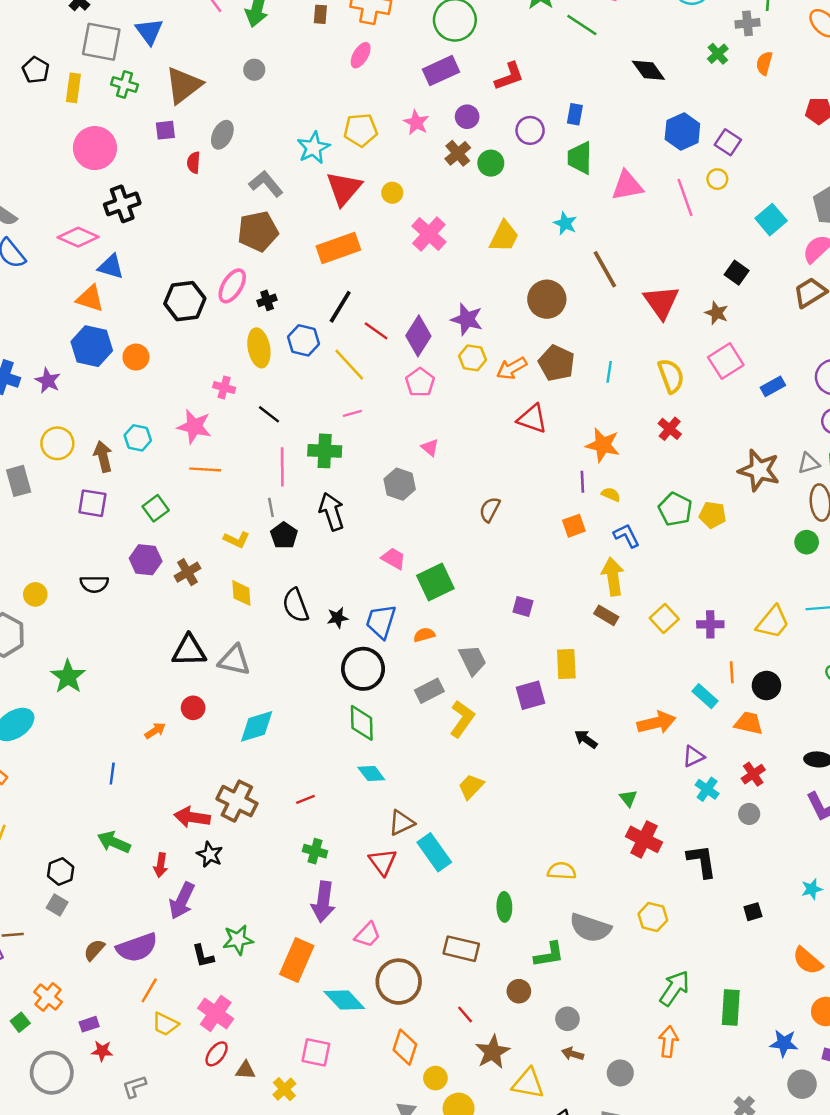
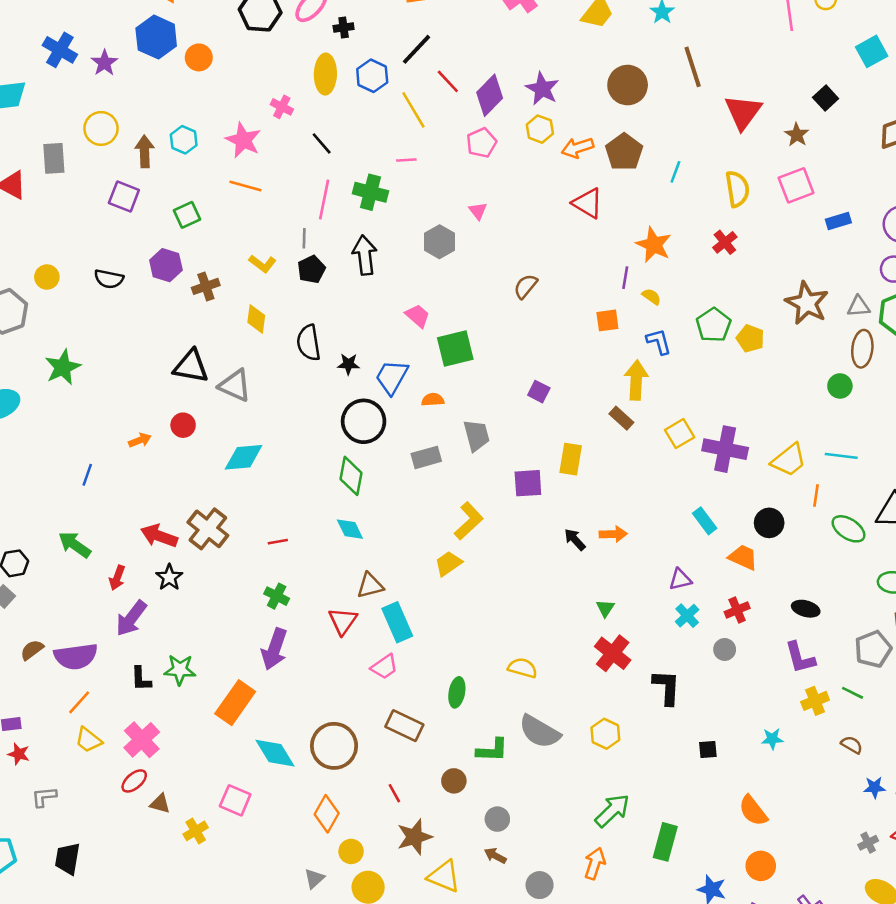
purple cross: (710, 624) -> (725, 449), size x1.6
orange line: (732, 672) -> (816, 495), moved
yellow L-shape: (462, 719) -> (469, 521), moved
orange arrow: (656, 723) -> (613, 534), moved, size x0.7
pink trapezoid: (368, 935) -> (384, 667), moved

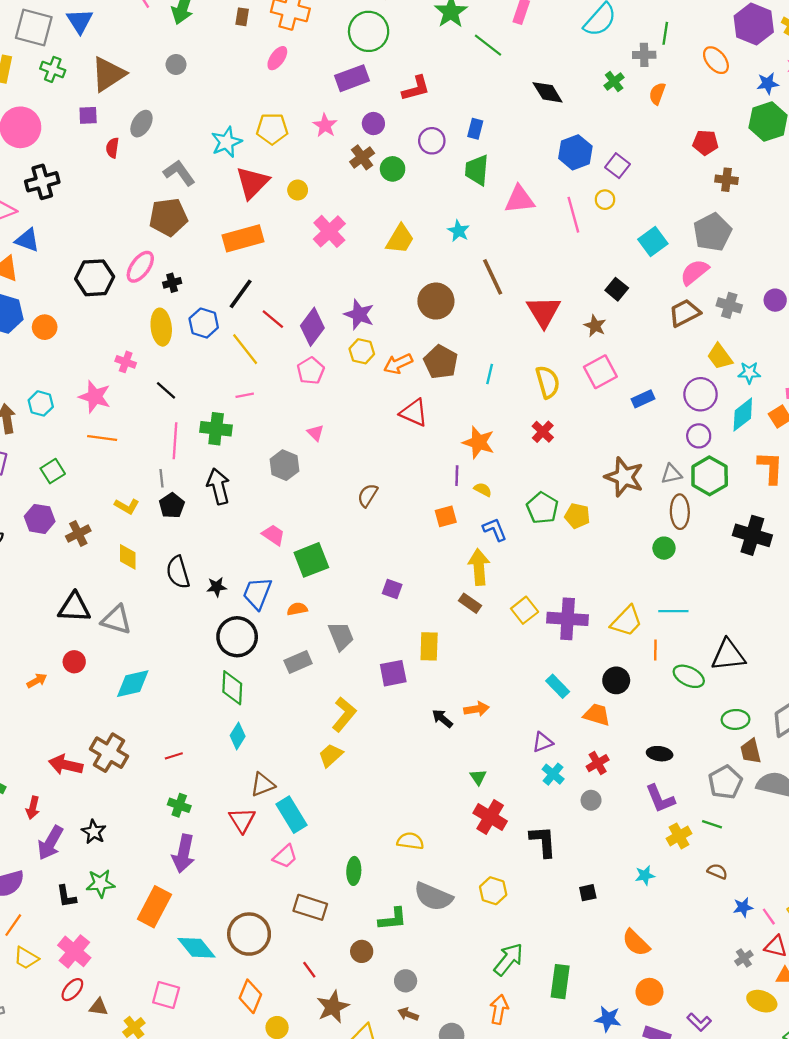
cyan diamond: (350, 529) -> (238, 736), turned 65
black star: (169, 577) -> (94, 832), moved

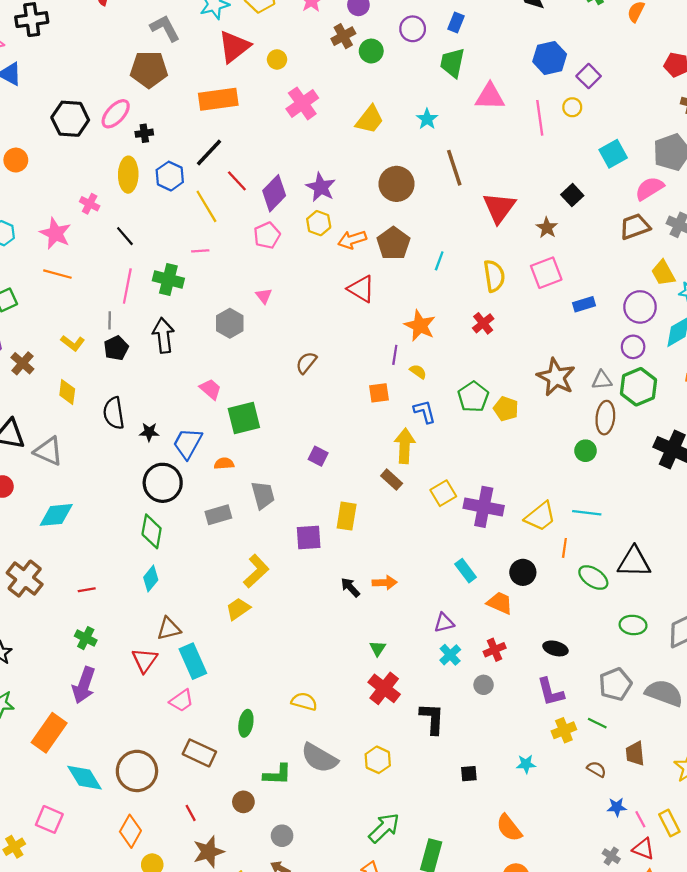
brown cross: (78, 534) -> (22, 363), turned -30
brown trapezoid: (751, 751) -> (635, 754), moved
gray cross: (744, 958) -> (611, 856), turned -30

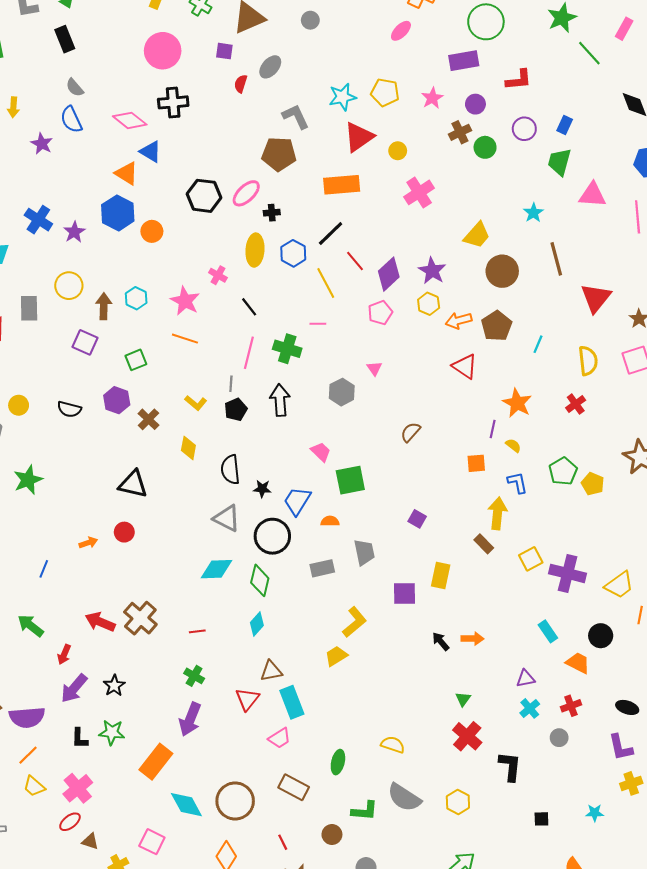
yellow trapezoid: (370, 120) -> (477, 235), moved
gray triangle: (48, 451) -> (227, 518), moved
cyan diamond: (56, 515) -> (216, 569), moved

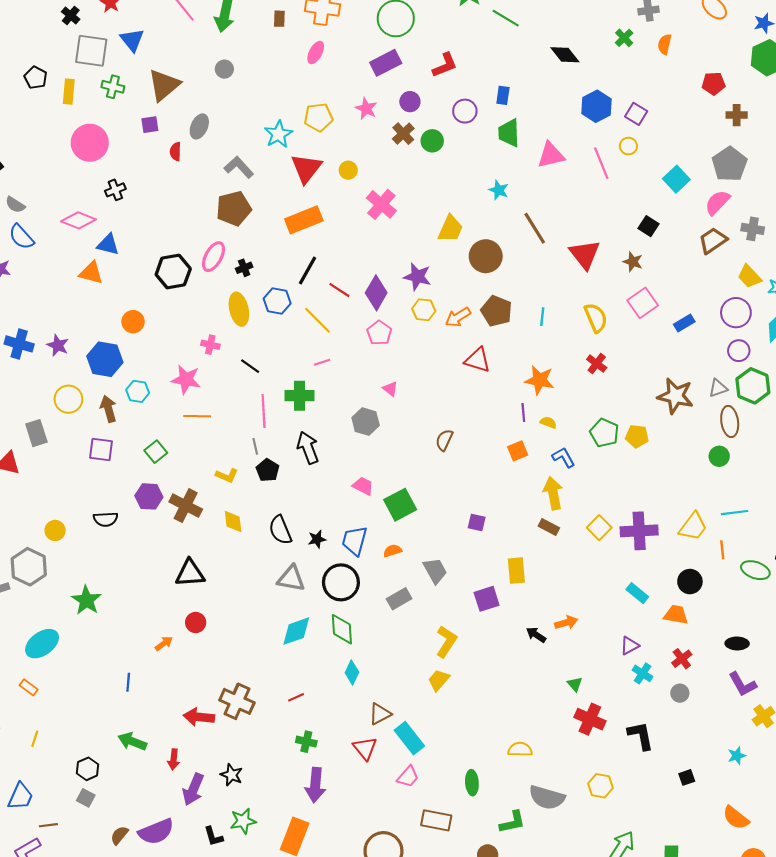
black cross: (173, 102) -> (115, 190), size x0.7
blue hexagon: (118, 213) -> (105, 359), moved
brown cross: (148, 419) -> (186, 506), size x1.4

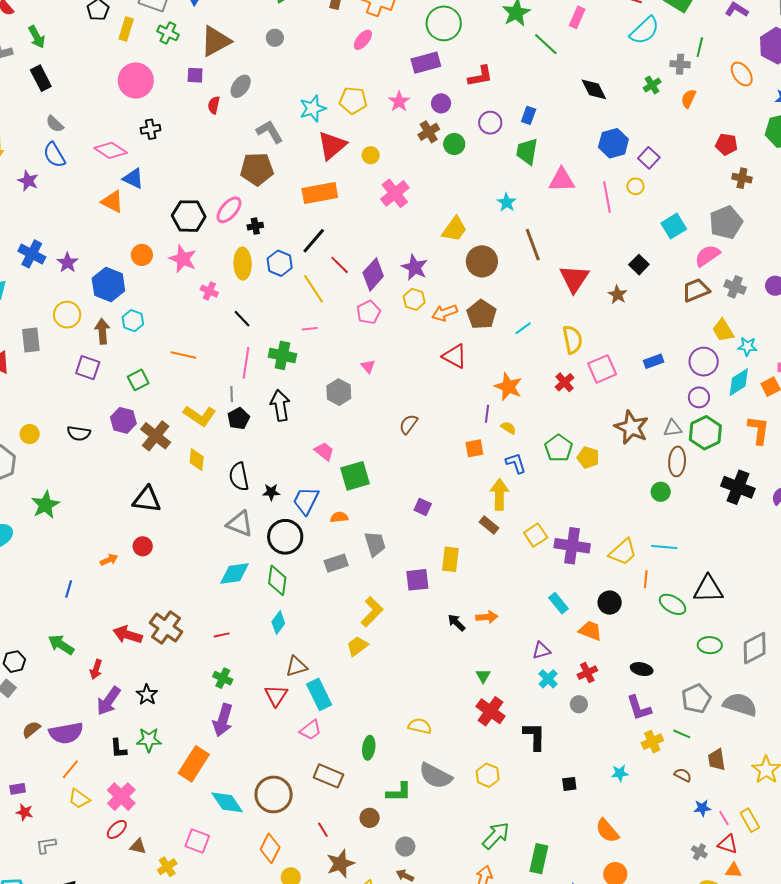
pink square: (643, 303) -> (602, 369), moved
cyan line: (542, 317) -> (523, 328), turned 36
pink star: (186, 379) -> (183, 259), moved
yellow L-shape: (227, 476) -> (200, 416), size x1.5

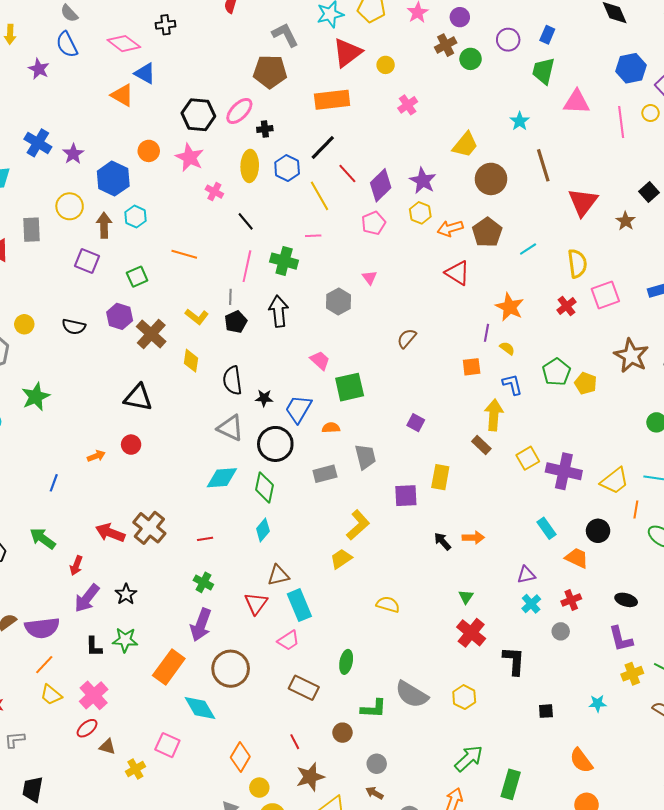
pink cross: (395, 193) -> (408, 105), size x0.7
yellow L-shape: (200, 416) -> (197, 317), size x0.7
yellow semicircle: (420, 726) -> (388, 604), moved
brown circle: (274, 794) -> (231, 669), moved

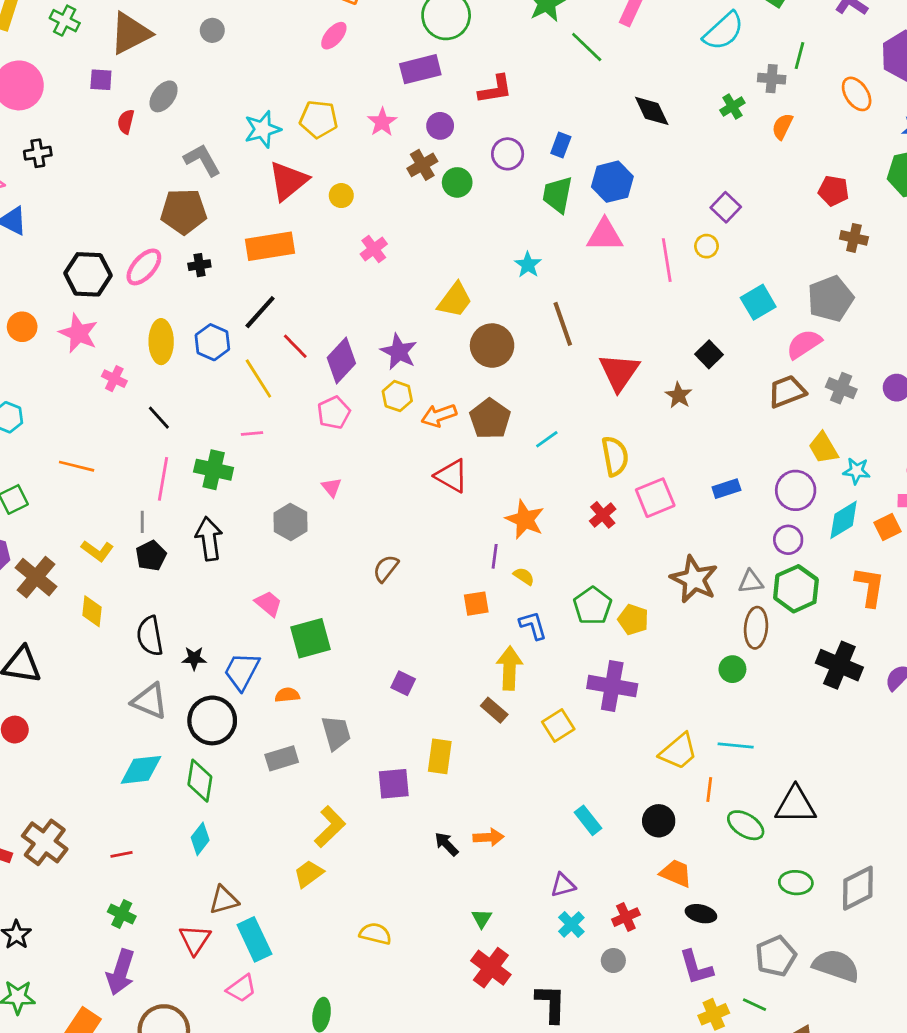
blue hexagon: (631, 68) -> (612, 182), moved
black cross: (265, 129) -> (199, 265), moved
purple cross: (564, 471) -> (612, 686), moved
orange trapezoid: (577, 558) -> (676, 873), moved

